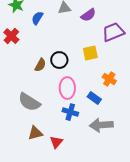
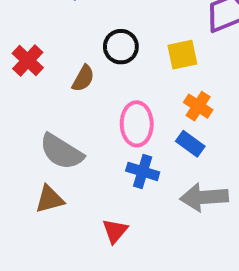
red cross: (11, 36) -> (28, 61), moved
black circle: (59, 60) -> (121, 47), moved
orange cross: (109, 79) -> (198, 106), moved
brown triangle: (35, 133) -> (50, 199), moved

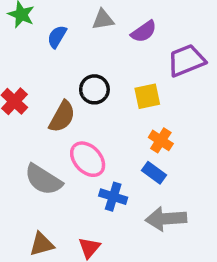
brown semicircle: (83, 78) -> (62, 117), size x1.4
pink ellipse: (137, 124) -> (88, 159), moved, turned -42
brown triangle: (50, 199) -> (42, 244), moved

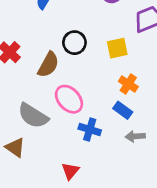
gray arrow: (166, 219) -> (135, 136), moved, size x0.6
brown triangle: (42, 244) -> (15, 147), moved, turned 50

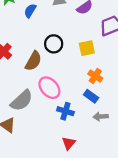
gray semicircle: (33, 116) -> (22, 100), turned -75
red triangle: (70, 171) -> (69, 143), moved

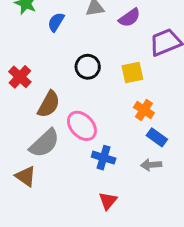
brown semicircle: (33, 61) -> (49, 104), moved
blue rectangle: (91, 96) -> (157, 137), moved

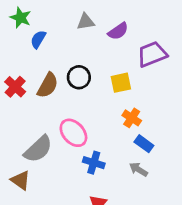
blue semicircle: (56, 22) -> (38, 39), moved
brown semicircle: (49, 104) -> (48, 85), moved
gray arrow: (151, 165) -> (138, 169), turned 36

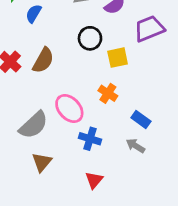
black circle: (79, 77) -> (90, 38), moved
orange cross: (132, 118) -> (108, 93), moved
brown triangle: (21, 180) -> (42, 162), moved, turned 35

